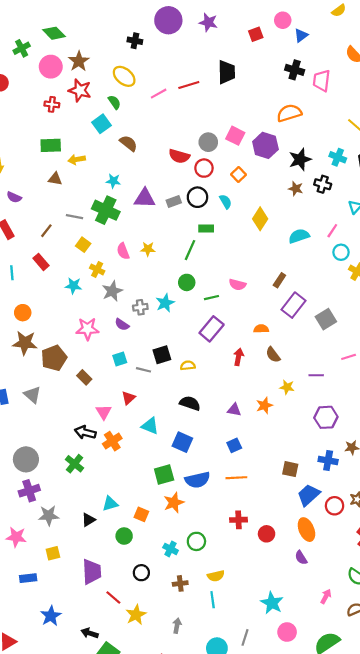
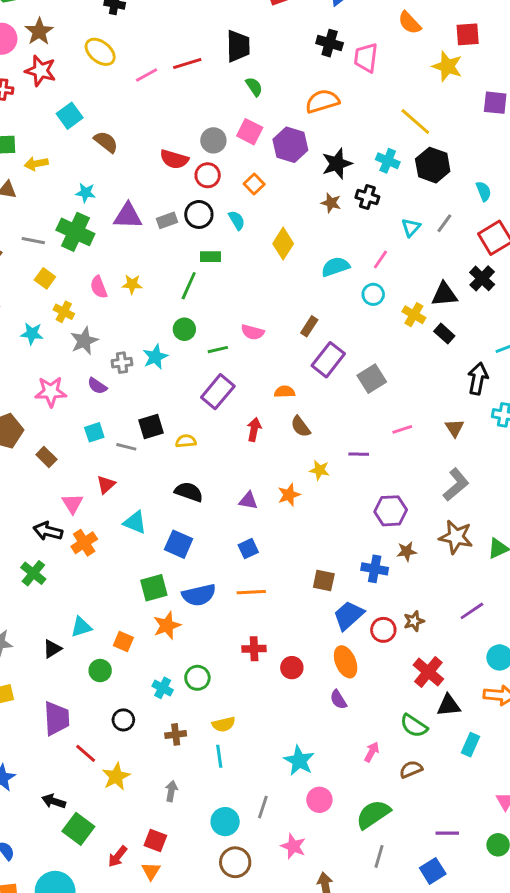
green semicircle: (114, 102) -> (254, 87), moved
cyan circle: (341, 252) -> (373, 294), moved
purple hexagon: (326, 417) -> (391, 511), moved

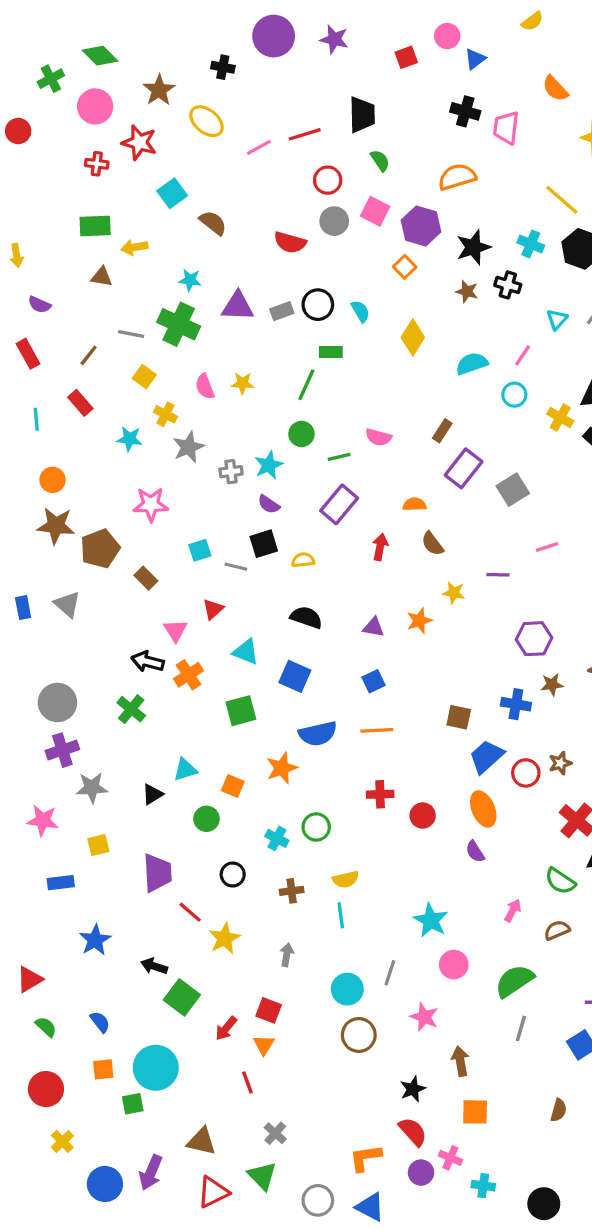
brown star: (39, 31) -> (159, 90), moved
red circle: (208, 175) -> (328, 180), moved
orange square: (254, 184) -> (405, 267), moved
purple semicircle: (97, 386) -> (269, 504), moved
green square: (154, 588) -> (241, 711), moved

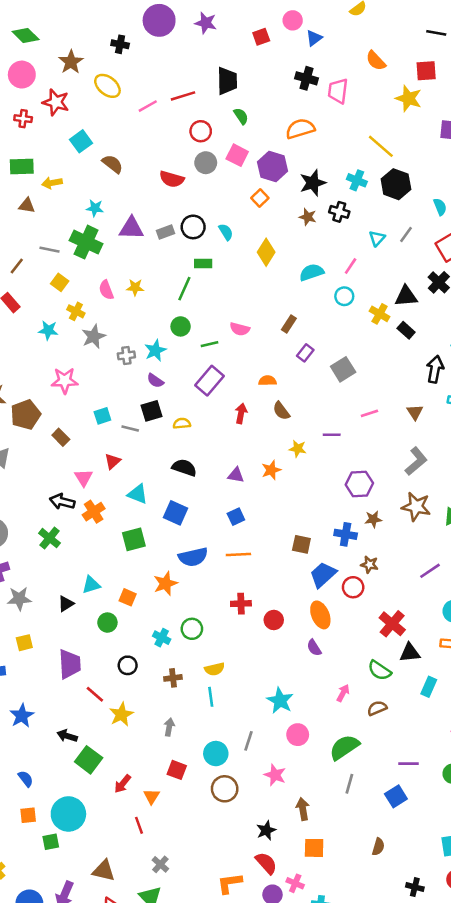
purple rectangle: (464, 468) -> (305, 353), size x0.6
brown star: (560, 763) -> (369, 565), moved, turned 30
red square: (269, 1010) -> (177, 770), moved

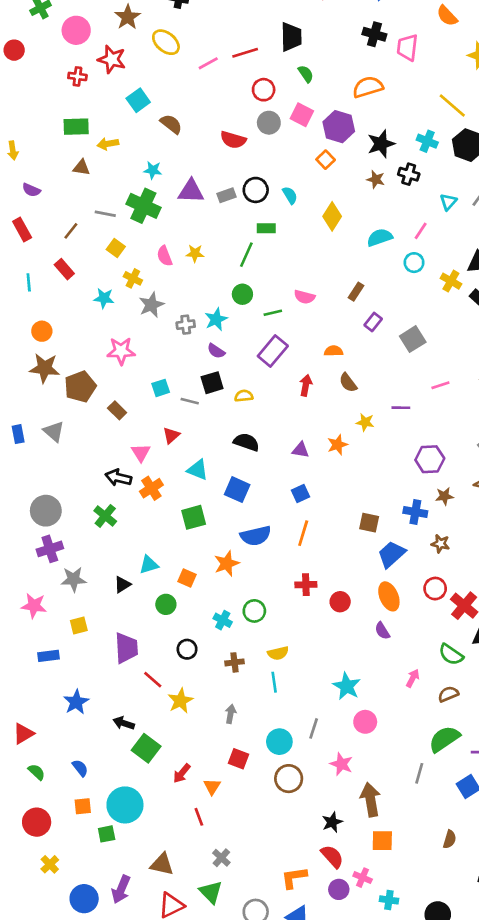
orange line: (238, 554) -> (303, 533), turned -70
red circle: (353, 587) -> (435, 589), moved
green semicircle: (344, 747) -> (444, 739), moved
brown arrow: (303, 809) -> (370, 800), size x1.4

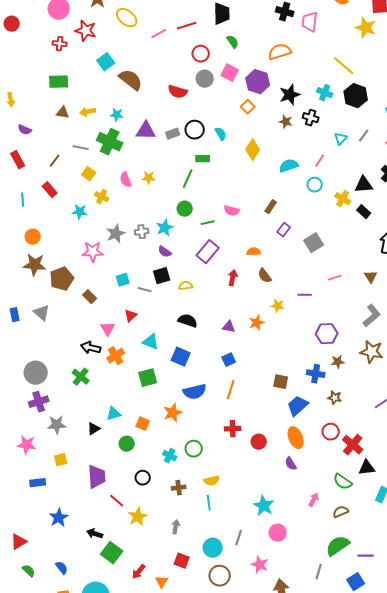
brown semicircle: (171, 124) -> (131, 80), size x1.4
yellow arrow: (108, 144) -> (88, 112), moved
gray star: (151, 305) -> (116, 234), moved

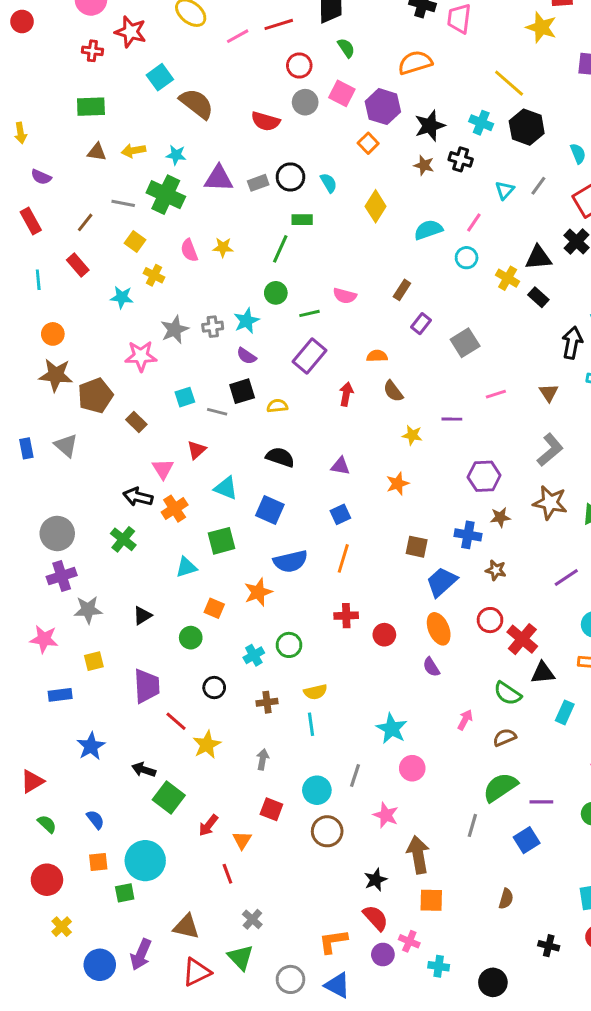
orange star: (257, 323) -> (398, 484), moved
cyan triangle: (114, 414) -> (186, 567), moved
cyan cross: (170, 456) -> (254, 655), turned 32

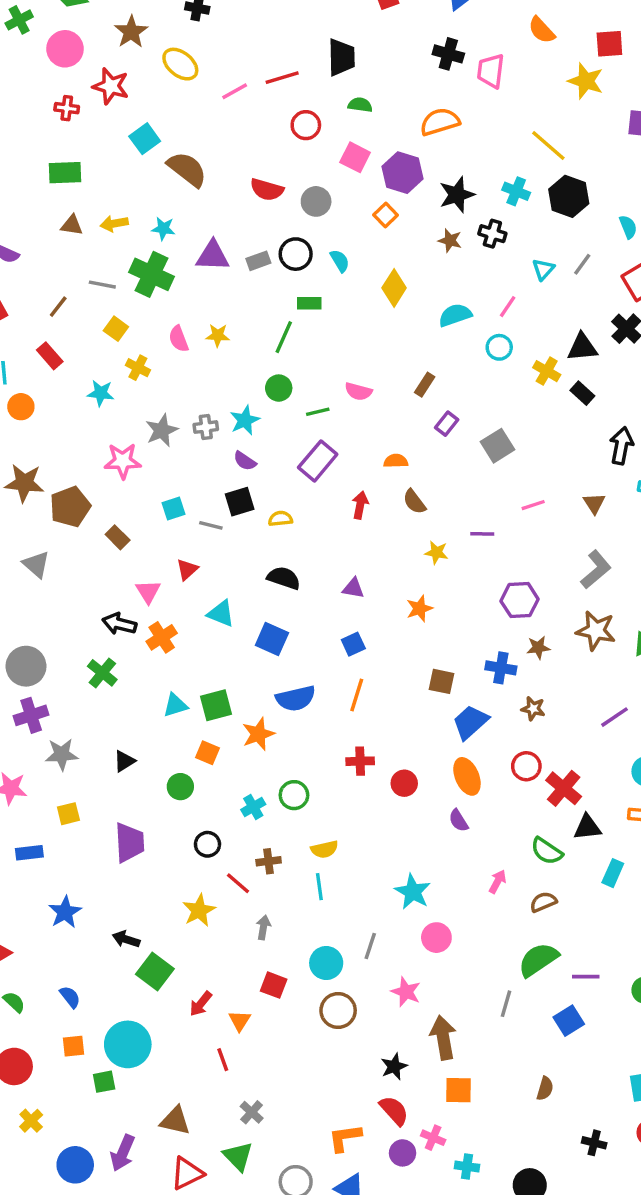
green semicircle: (346, 48) -> (360, 105), turned -48
gray circle: (305, 102) -> (316, 201), moved
orange circle: (53, 334) -> (21, 407), moved
green square: (222, 541) -> (216, 705), moved
red line: (176, 721) -> (238, 883), moved

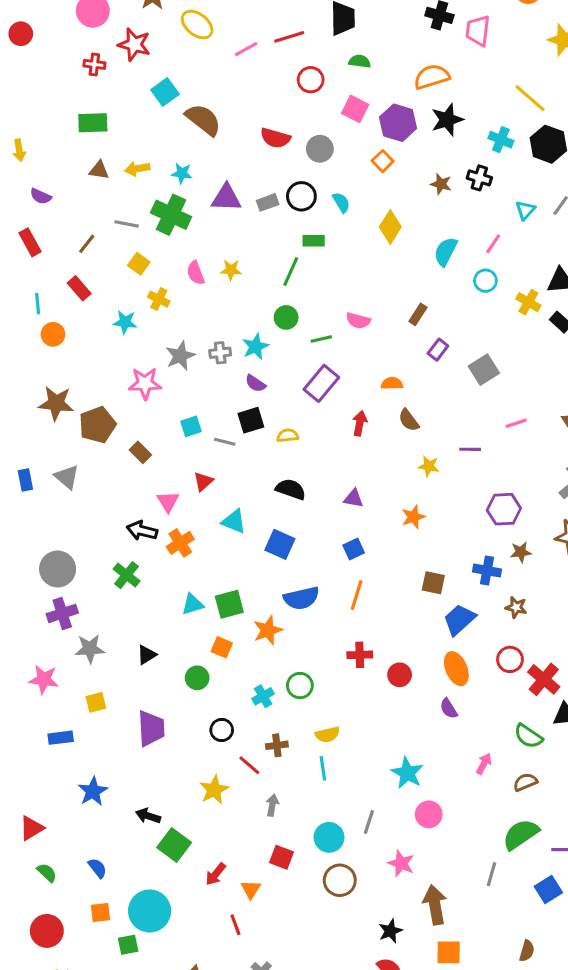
black star: (457, 195) -> (447, 120), moved
cyan semicircle: (455, 315) -> (446, 252), turned -44

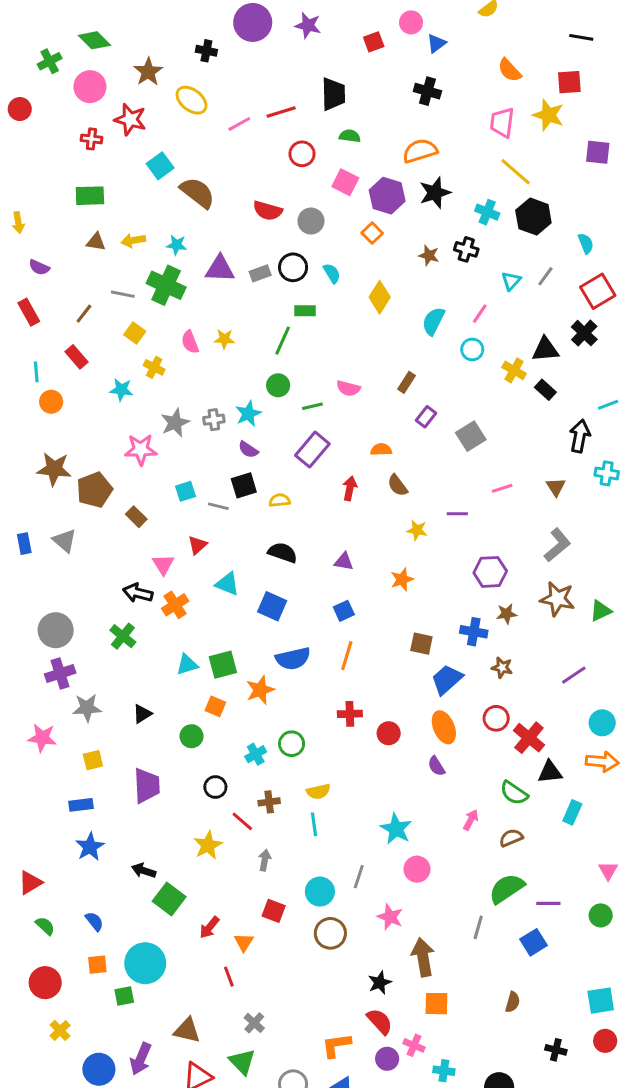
pink trapezoid: (478, 31) -> (502, 122), moved
blue rectangle: (61, 738) -> (81, 805), moved

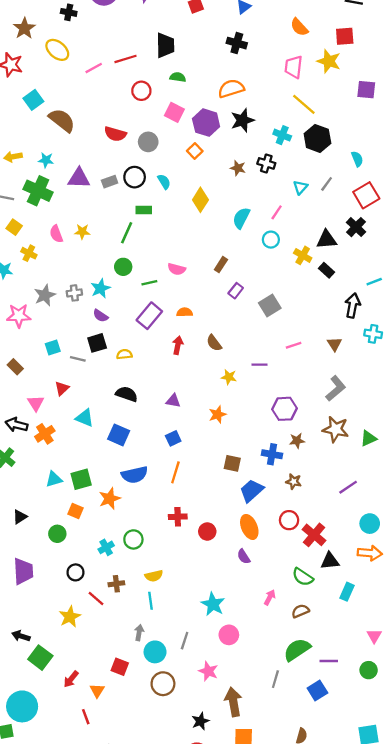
orange semicircle: (381, 450) -> (185, 312), moved
gray arrow: (265, 860) -> (139, 633), moved

